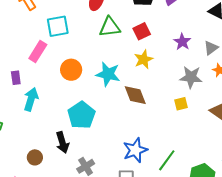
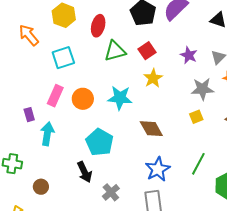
pink rectangle: (38, 51) -> (55, 96), moved
brown diamond: (135, 95) -> (151, 129), moved
brown circle: (35, 157) -> (41, 187), moved
green line: (167, 160) -> (198, 164), moved

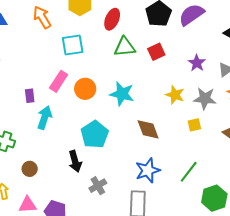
yellow star: (153, 78) -> (175, 95), moved, turned -30

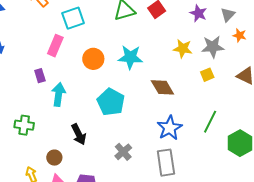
pink rectangle: (59, 81) -> (55, 46), moved
black arrow: (75, 161) -> (79, 134), moved
brown circle: (30, 169) -> (54, 158), moved

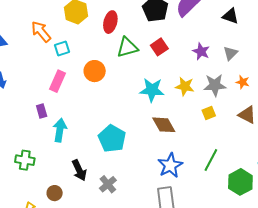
cyan square: (73, 18) -> (62, 48), moved, size x0.7
orange star: (240, 35) -> (243, 82), moved
cyan star: (130, 57) -> (152, 90), moved
orange circle: (93, 59) -> (95, 71), moved
gray cross: (123, 152) -> (108, 184), moved

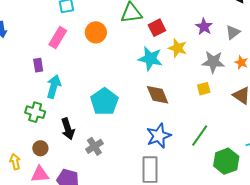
red square: (159, 47) -> (157, 28), moved
yellow star: (185, 86) -> (178, 48), moved
green cross: (25, 160) -> (35, 112), moved

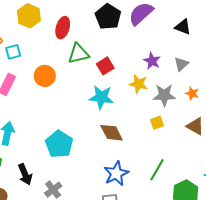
yellow star: (178, 48) -> (138, 84), moved

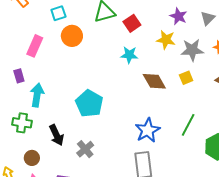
cyan square: (13, 52) -> (58, 13), moved
cyan star: (101, 97) -> (129, 55), size x0.7
brown diamond: (112, 133) -> (154, 81), moved

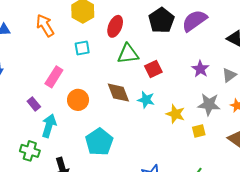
orange circle: (72, 36) -> (78, 100), moved
yellow star: (166, 40) -> (175, 114), moved
purple rectangle: (19, 76) -> (34, 104), turned -32
brown diamond: (154, 81) -> (118, 93), moved

